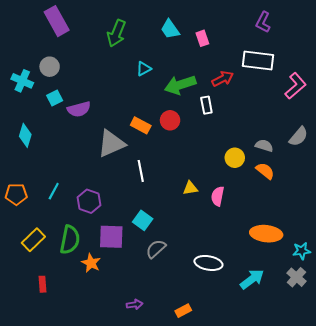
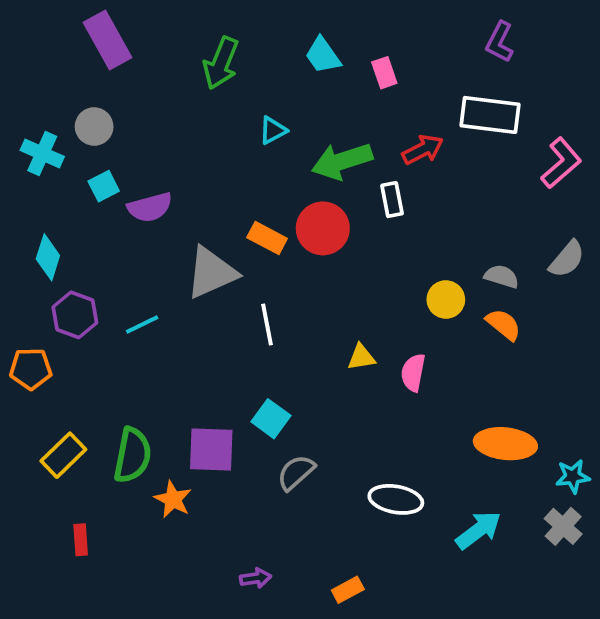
red circle: (170, 120) -> (323, 228), size x1.4
cyan line: (54, 191) -> (142, 324), moved, turned 36
purple hexagon: (89, 201) -> (75, 315), moved

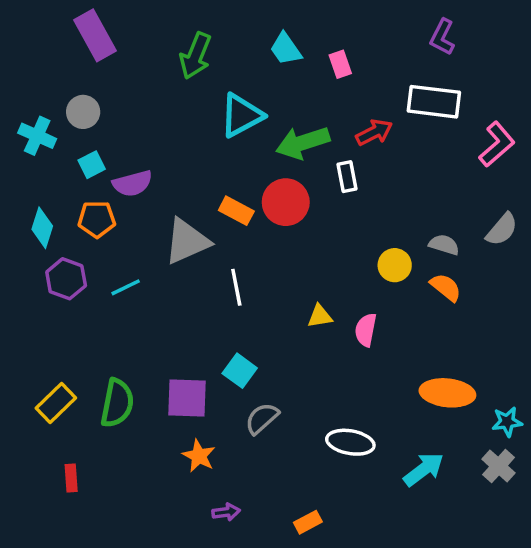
cyan triangle: (273, 130) -> (241, 115), size x1.8
orange pentagon: (31, 369) -> (97, 219), moved
orange star: (173, 499) -> (199, 456), moved

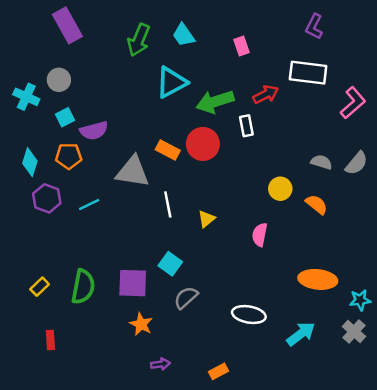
cyan trapezoid: (286, 49) -> (184, 35), moved
gray triangle: (187, 241) -> (133, 172), turned 33
gray semicircle: (444, 245) -> (321, 162), moved
yellow triangle: (320, 316) -> (206, 219), moved, turned -30
yellow rectangle: (56, 403) -> (40, 287), size x0.7

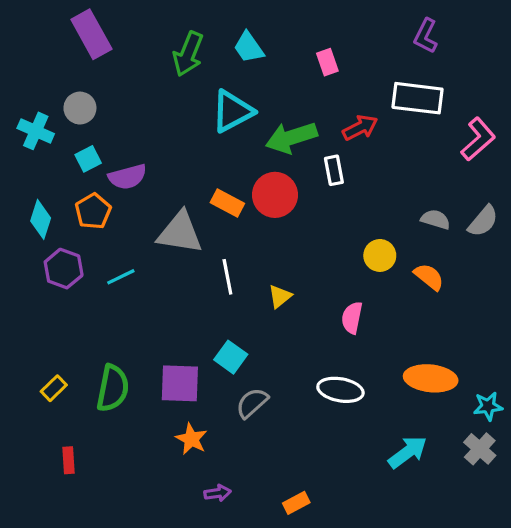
orange pentagon: (69, 156) -> (93, 211), turned -30
white ellipse: (249, 315) -> (340, 390), moved

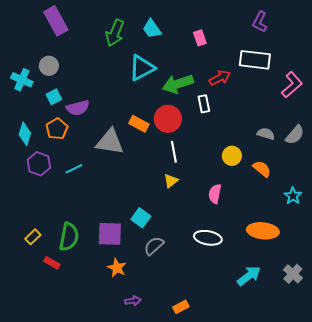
white line: (227, 277) -> (174, 152), moved
cyan star: (488, 406) -> (293, 196), moved, turned -30
red rectangle: (68, 460) -> (52, 263), moved, turned -56

